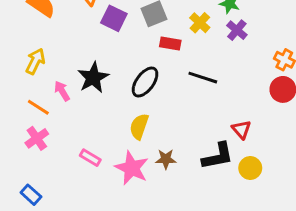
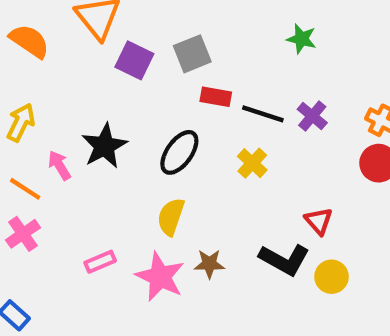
yellow cross: (200, 23) -> (252, 163), moved
purple cross: (237, 30) -> (312, 116), moved
black line: (203, 78) -> (263, 114), moved
black L-shape: (218, 156) -> (284, 260), turned 40
pink rectangle: (90, 158) -> (100, 262), turned -54

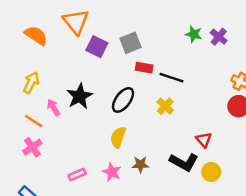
purple cross: (312, 116) -> (219, 37), moved
pink rectangle: (100, 262) -> (77, 174), moved
pink star: (160, 277) -> (112, 172), size x0.7

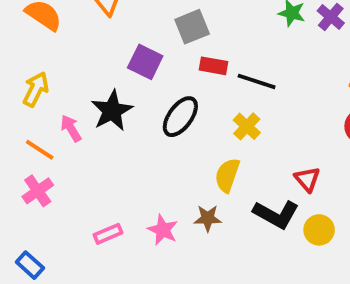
purple square: (97, 47) -> (145, 62), moved
yellow semicircle: (118, 137) -> (227, 175), moved

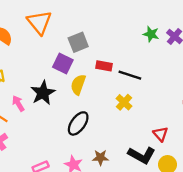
gray square: (192, 27) -> (78, 42), moved
black ellipse: (180, 117) -> (78, 123), moved
yellow semicircle: (227, 175) -> (78, 85), moved

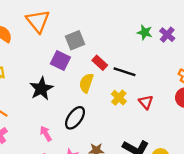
red rectangle: (104, 66) -> (100, 63), turned 32
yellow semicircle: (78, 85) -> (86, 83), moved
pink arrow: (18, 103) -> (46, 134), moved
red triangle: (160, 134) -> (146, 102), moved

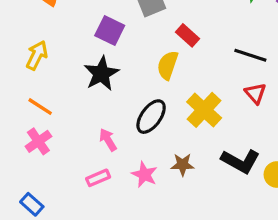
purple square: (60, 60) -> (110, 30), moved
black line: (124, 72) -> (250, 55), moved
yellow cross: (119, 98) -> (204, 110), moved, size x1.5

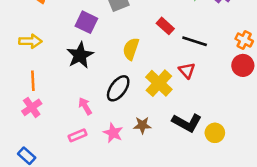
red rectangle: (187, 35) -> (165, 26), moved
yellow arrow: (37, 55) -> (30, 41), turned 65
red triangle: (255, 93) -> (187, 70), moved
orange line: (40, 107) -> (33, 81), turned 54

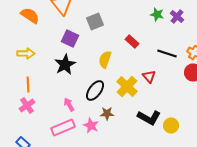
black line: (195, 41) -> (167, 54), moved
brown star: (142, 125) -> (107, 114), moved
pink rectangle: (77, 135) -> (63, 128), size x1.6

